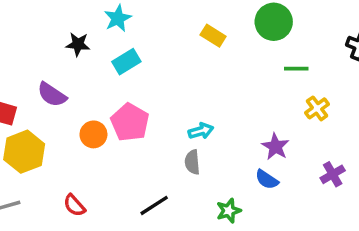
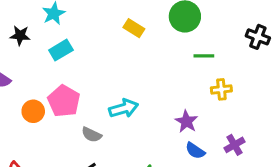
yellow cross: (317, 108) -> (221, 89), turned 30
cyan arrow: (201, 131) -> (124, 108), size x1.4
gray semicircle: (192, 162) -> (92, 135), moved, turned -60
blue semicircle: (267, 179) -> (195, 151), moved

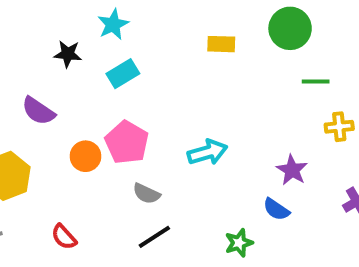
yellow rectangle: (134, 28) -> (221, 44), turned -30
gray semicircle: (92, 135) -> (146, 194), moved
blue semicircle: (195, 151) -> (276, 209), moved

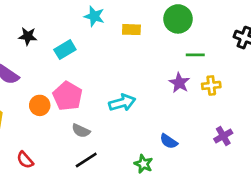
cyan star: (113, 24) -> (94, 16), moved, turned -30
purple star: (292, 170) -> (179, 83), moved
green star: (239, 243) -> (143, 164), turned -30

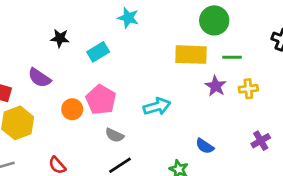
yellow rectangle: (131, 30) -> (191, 55), moved, size x1.6

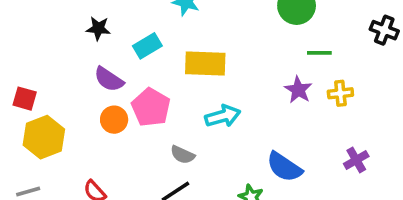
yellow rectangle: (191, 55) -> (205, 63), moved
purple semicircle: (39, 78) -> (109, 79), moved
gray semicircle: (115, 135) -> (182, 155), moved
blue semicircle: (205, 146) -> (284, 167), size x1.5

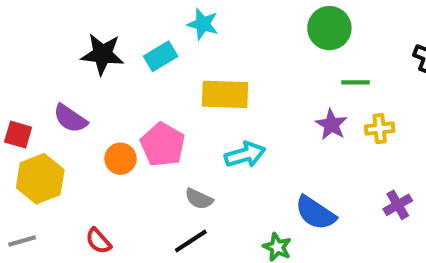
black star: (98, 28) -> (102, 54), size x1.5
cyan rectangle: (147, 46) -> (161, 56), moved
purple semicircle: (109, 79) -> (70, 118), moved

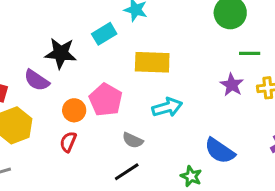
black star: (102, 54) -> (61, 53), moved
red semicircle: (98, 241) -> (68, 142), moved, turned 65

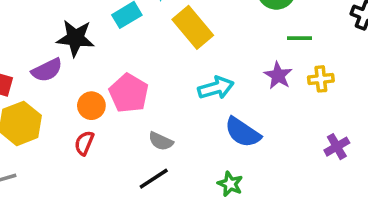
yellow rectangle: (152, 62) -> (193, 27), moved, turned 48
purple semicircle: (37, 80) -> (47, 70), turned -60
cyan arrow: (167, 107) -> (216, 88), moved
blue semicircle: (220, 151) -> (243, 132), moved

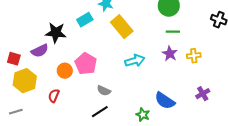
green line: (299, 38) -> (173, 32), moved
blue semicircle: (243, 132) -> (165, 101), moved
red semicircle: (84, 143) -> (54, 96), moved

